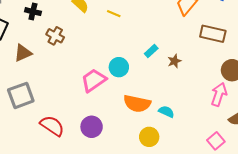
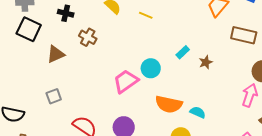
gray square: (21, 95) -> (54, 96), size x0.6

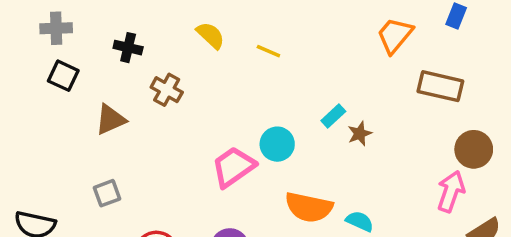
black square: (29, 29) -> (63, 76), size x0.7
brown star: (206, 62) -> (360, 134), moved

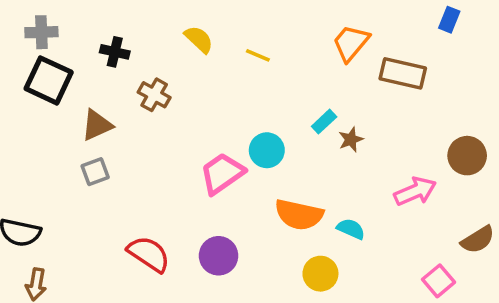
orange trapezoid: (395, 35) -> (351, 43), moved
black square: (63, 76) -> (49, 80), size x1.5
brown rectangle: (440, 86) -> (403, 73), moved
pink arrow: (451, 191) -> (415, 191), moved, turned 48
gray square: (107, 193) -> (95, 172), moved

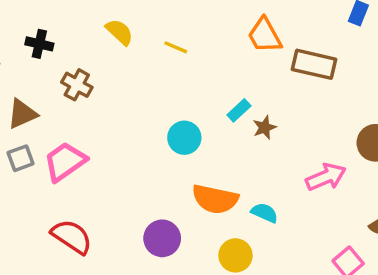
orange trapezoid: (351, 43) -> (264, 35), turned -69
pink trapezoid: (222, 173) -> (65, 162), moved
purple circle: (219, 256) -> (162, 238), moved

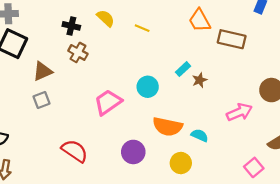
black cross: (39, 44) -> (71, 26), moved
pink trapezoid: (65, 162) -> (108, 102), moved

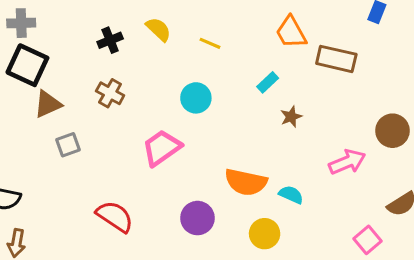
black cross: (71, 26) -> (110, 40), turned -35
brown cross: (78, 52) -> (110, 93), moved
cyan rectangle: (183, 69) -> (268, 82), moved
brown triangle: (43, 71) -> (48, 104), moved
cyan circle: (148, 87) -> (196, 98), moved

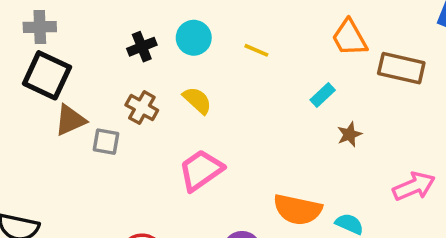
yellow semicircle: (158, 29) -> (197, 100), moved
cyan circle: (196, 98) -> (194, 38), moved
gray square: (68, 145) -> (106, 142), moved, turned 30

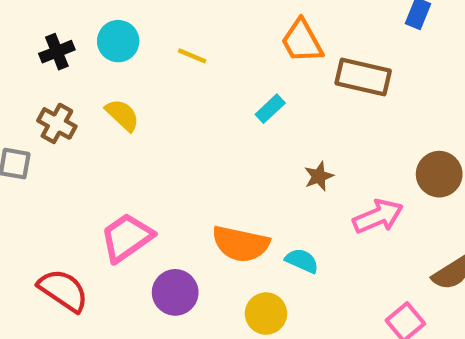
brown star: (349, 134) -> (319, 176), moved
pink trapezoid: (201, 170) -> (127, 238), moved

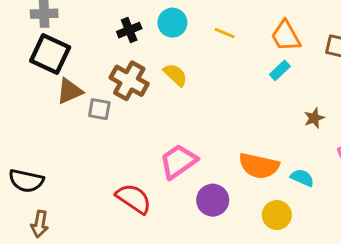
orange trapezoid: (302, 41) -> (286, 36), moved
brown cross: (57, 123) -> (129, 81), size x1.4

